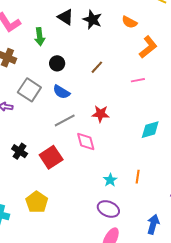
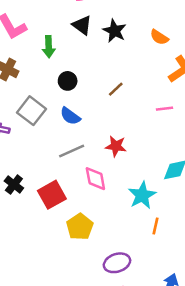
cyan star: (110, 180) -> (142, 195), moved, size x1.6
yellow pentagon: (37, 202) -> (80, 227), moved
purple ellipse: (108, 209) -> (117, 263), turned -45

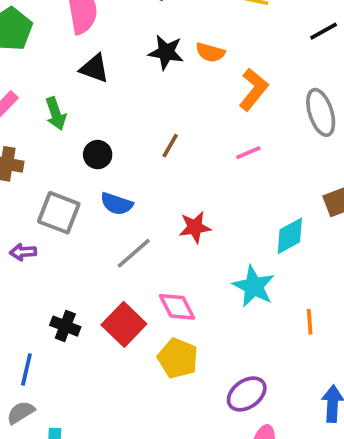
black star: (115, 31) -> (166, 52), moved
pink diamond: (95, 179) -> (177, 307), moved
orange line: (155, 226) -> (310, 322), moved

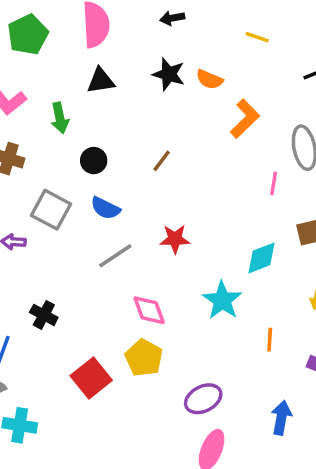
black triangle: (94, 68) -> (101, 81), turned -36
pink line: (248, 153) -> (274, 183), moved, turned -65
red square: (124, 324) -> (91, 378), moved

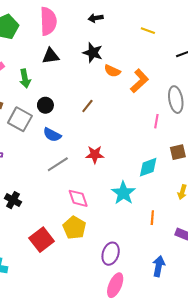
orange semicircle: (209, 79) -> (112, 71), moved
gray square: (51, 210) -> (20, 119), moved
purple ellipse: (203, 399) -> (111, 254), turned -45

